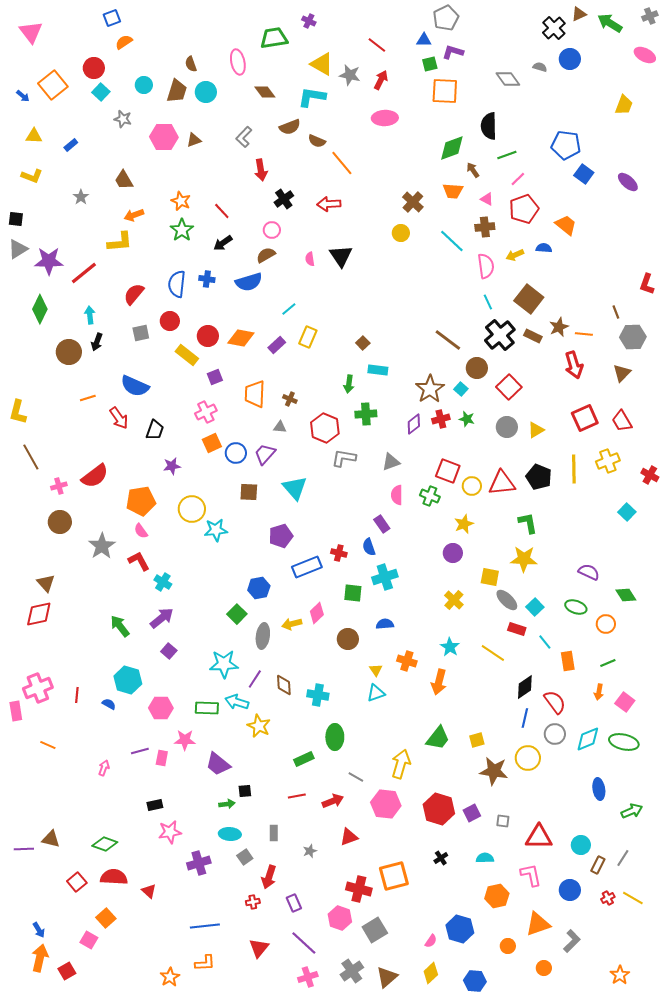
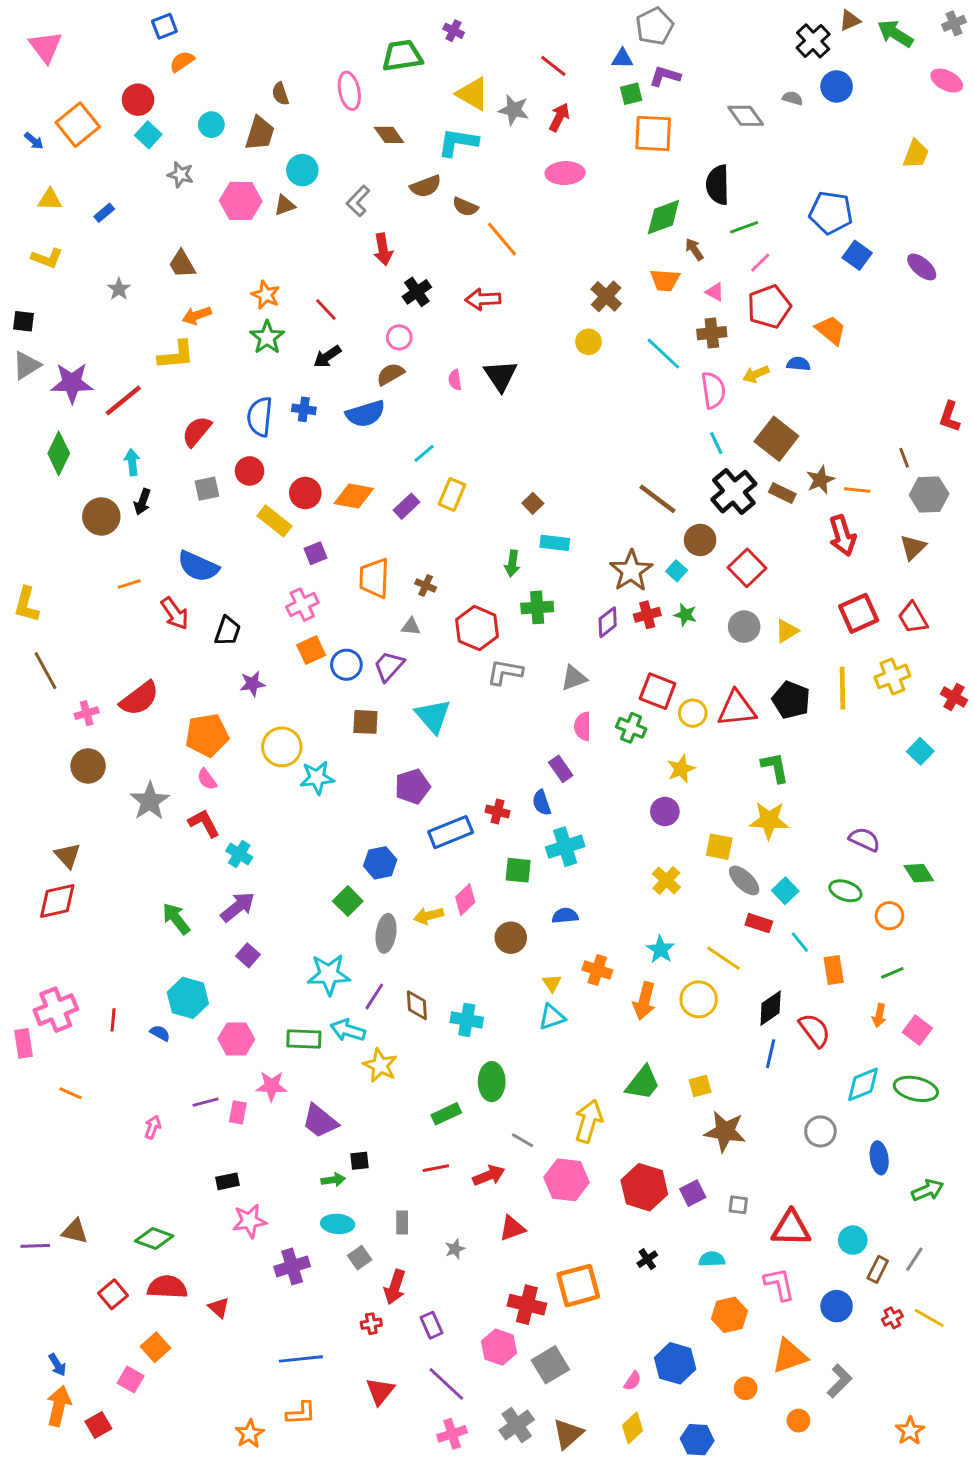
cyan circle: (206, 92) -> (302, 170), moved
gray circle: (555, 734) -> (820, 1131), moved
yellow circle: (528, 758) -> (699, 999), moved

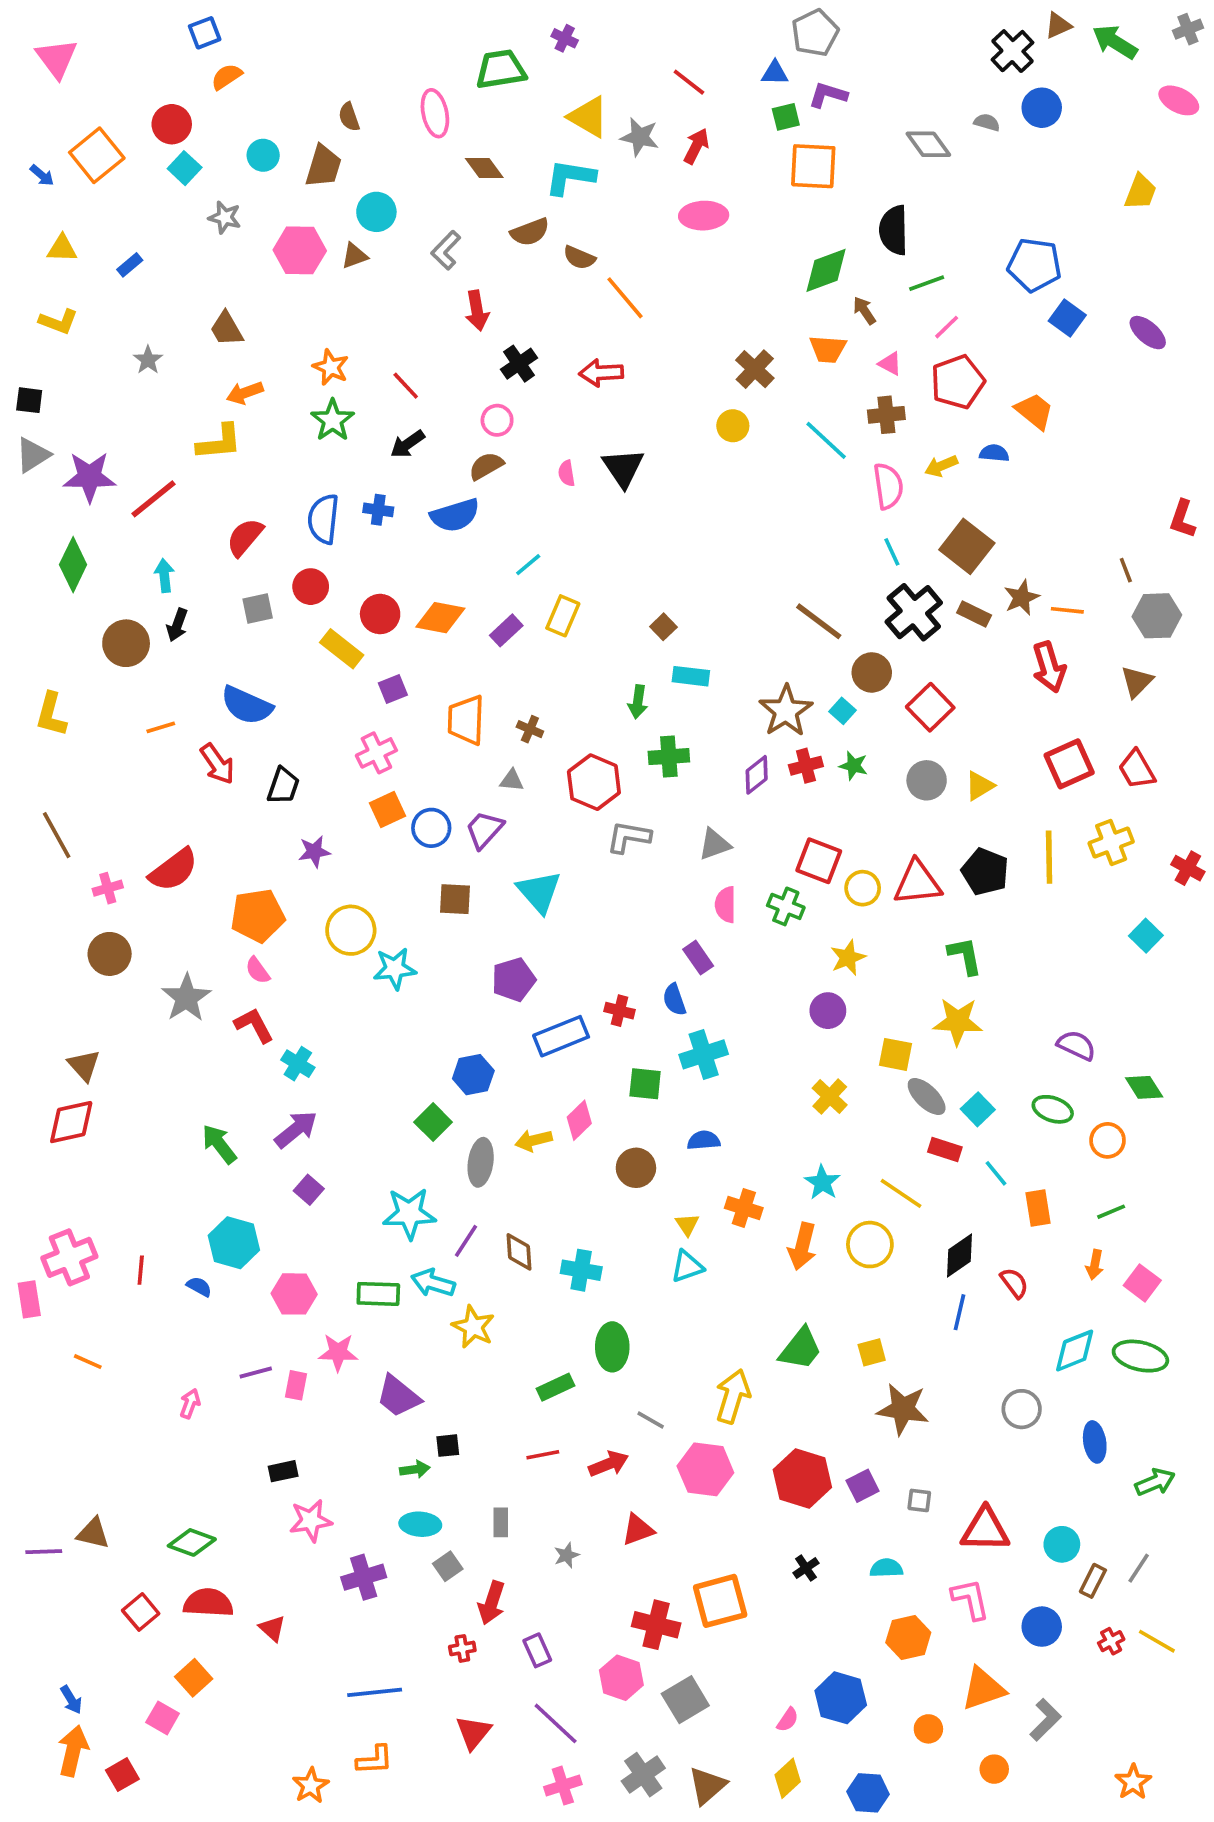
yellow L-shape: (26, 605) -> (51, 715), moved
red semicircle: (815, 1030) -> (1014, 1283), size x0.7

